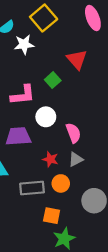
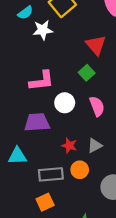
green square: (53, 80) -> (87, 73), moved
pink semicircle: (73, 133) -> (97, 106), moved
orange square: (52, 216) -> (45, 202), moved, turned -36

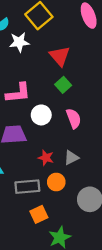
red triangle: (96, 45) -> (60, 56), moved
orange square: (45, 202) -> (39, 214), moved

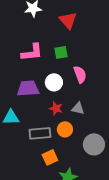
green square: (63, 85) -> (61, 52), moved, turned 32
white circle: (41, 115) -> (54, 82), moved
gray triangle: (71, 158) -> (78, 108), turned 40

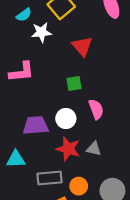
pink L-shape: (32, 52) -> (22, 72), moved
red star: (56, 108) -> (68, 149), size x1.5
orange circle: (65, 129) -> (79, 186), moved

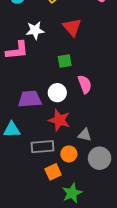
white star: (41, 32) -> (35, 30), moved
gray triangle: (94, 149) -> (85, 135), moved

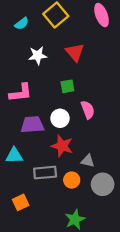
pink L-shape: (17, 50) -> (21, 93), moved
orange square: (53, 172) -> (21, 202), moved

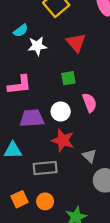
cyan semicircle: (22, 24) -> (21, 31), moved
gray triangle: (88, 161) -> (89, 156), turned 32
orange circle: (72, 180) -> (45, 201), moved

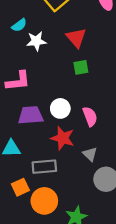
green square: (68, 78) -> (81, 67), moved
pink semicircle: (89, 103) -> (90, 116), moved
orange square: (20, 199) -> (20, 187), moved
orange circle: (45, 201) -> (44, 201), size x1.5

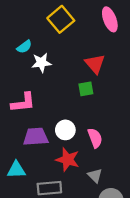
red triangle: (76, 38) -> (95, 64), moved

